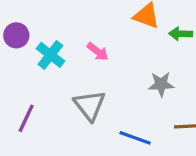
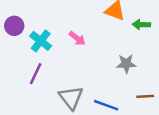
gray triangle: (90, 105) -> (71, 98), moved
purple line: (26, 118) -> (36, 74), moved

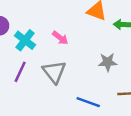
gray triangle: (71, 98) -> (54, 72), moved

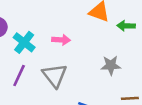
pink arrow: (60, 38) -> (61, 40), turned -35

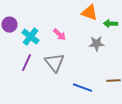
pink arrow: (61, 40) -> (60, 35), turned 40
gray star: (111, 65) -> (96, 44), moved

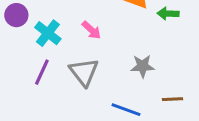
gray star: (96, 44) -> (142, 66), moved

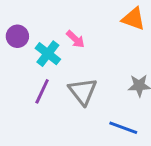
pink arrow: (91, 30) -> (75, 39), moved

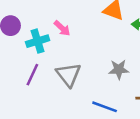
cyan cross: (48, 54) -> (38, 41), turned 35

